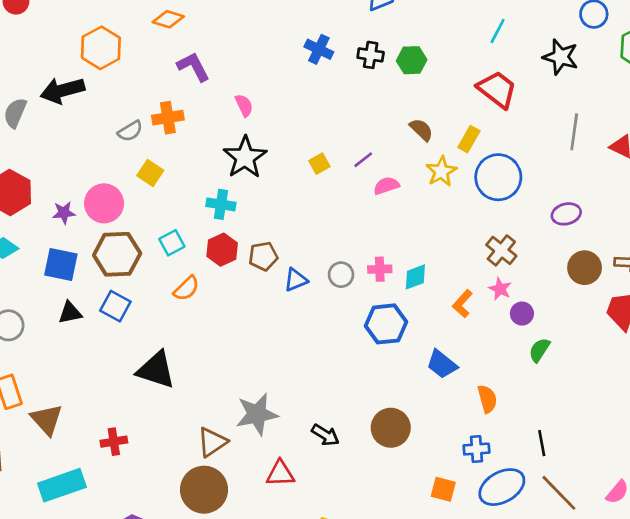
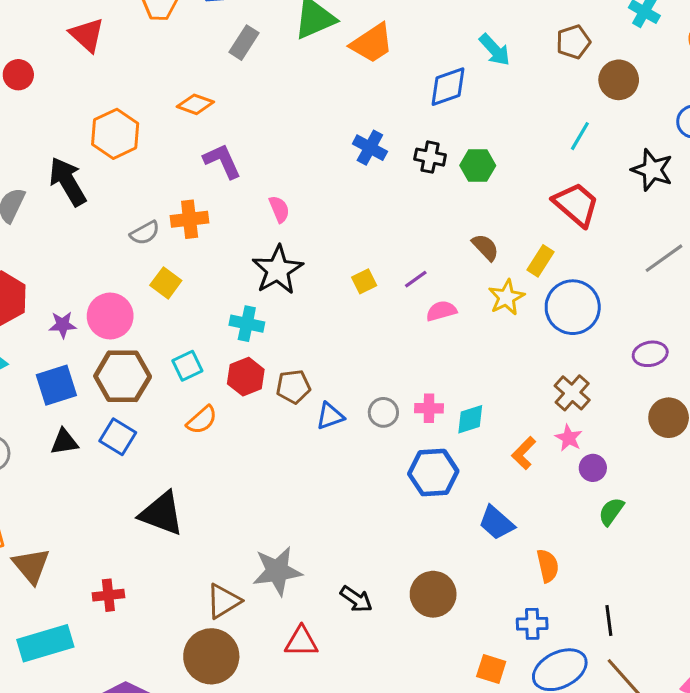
black arrow: (62, 90) -> (68, 182), turned 72
gray line: (574, 132) -> (664, 258), turned 44
blue square: (61, 265) -> (56, 385), turned -32

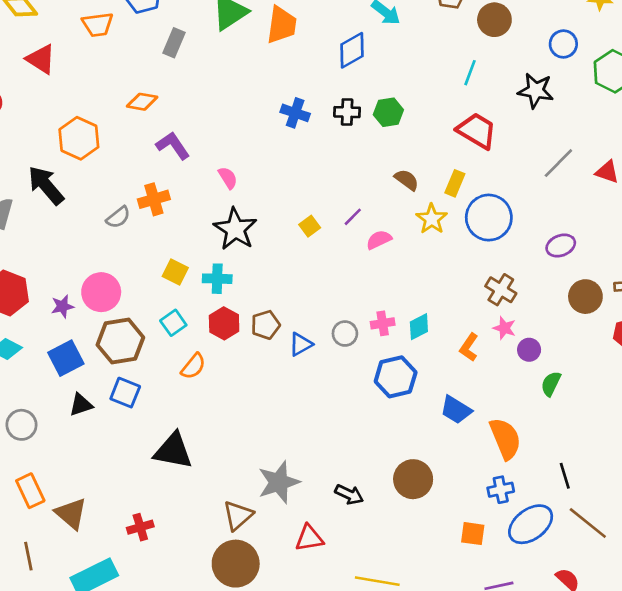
orange trapezoid: (372, 43) -> (282, 25), turned -39
yellow square: (166, 283) -> (175, 272), moved
orange semicircle: (548, 566) -> (505, 439), size x1.5

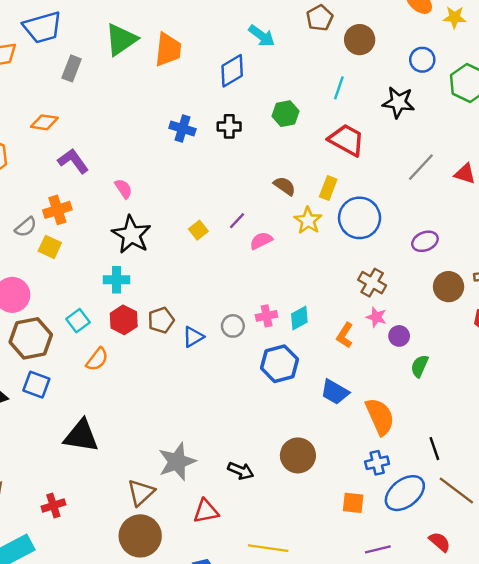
green hexagon: (388, 112) -> (285, 114), moved
yellow square: (175, 272) -> (50, 247), moved

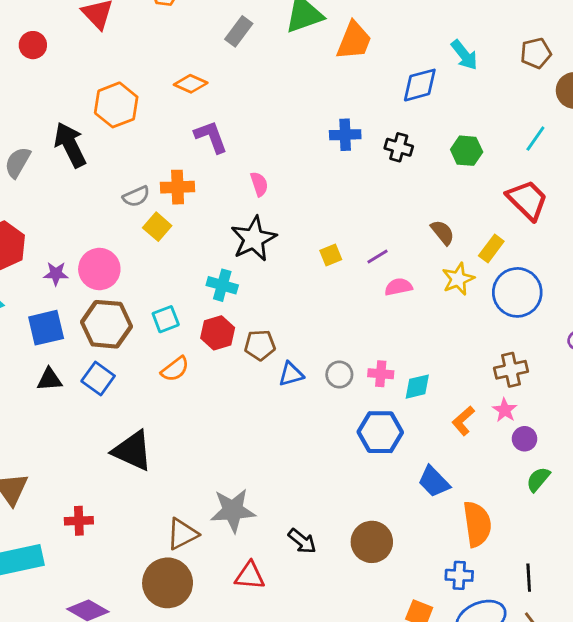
blue cross: (182, 128) -> (345, 135), turned -35
brown cross: (372, 283) -> (511, 370), turned 32

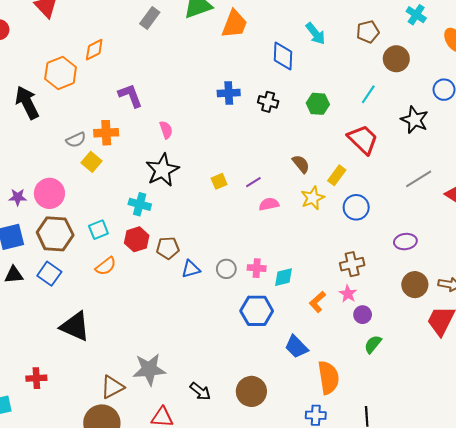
orange diamond: (191, 84) -> (94, 50), moved, turned -50
blue diamond: (420, 85) -> (283, 56), turned -72
blue circle: (517, 292) -> (356, 207), size x0.7

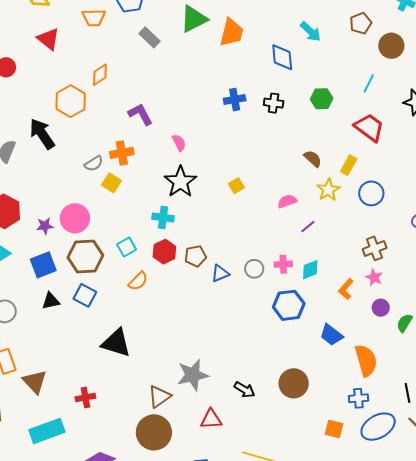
gray rectangle: (150, 18) -> (149, 37), turned -75
purple line: (253, 182) -> (308, 227), moved
purple circle: (363, 315) -> (381, 308), moved

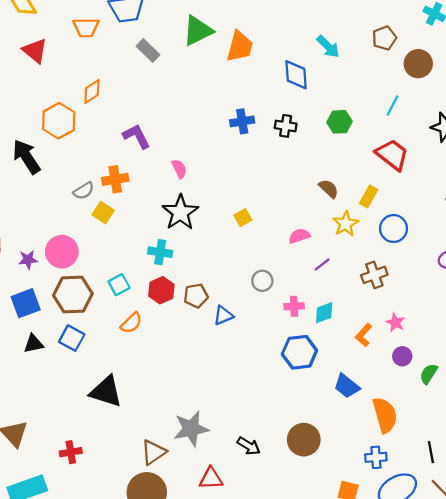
brown cross: (375, 248) -> (374, 275), moved
gray circle: (254, 269) -> (262, 281), moved

